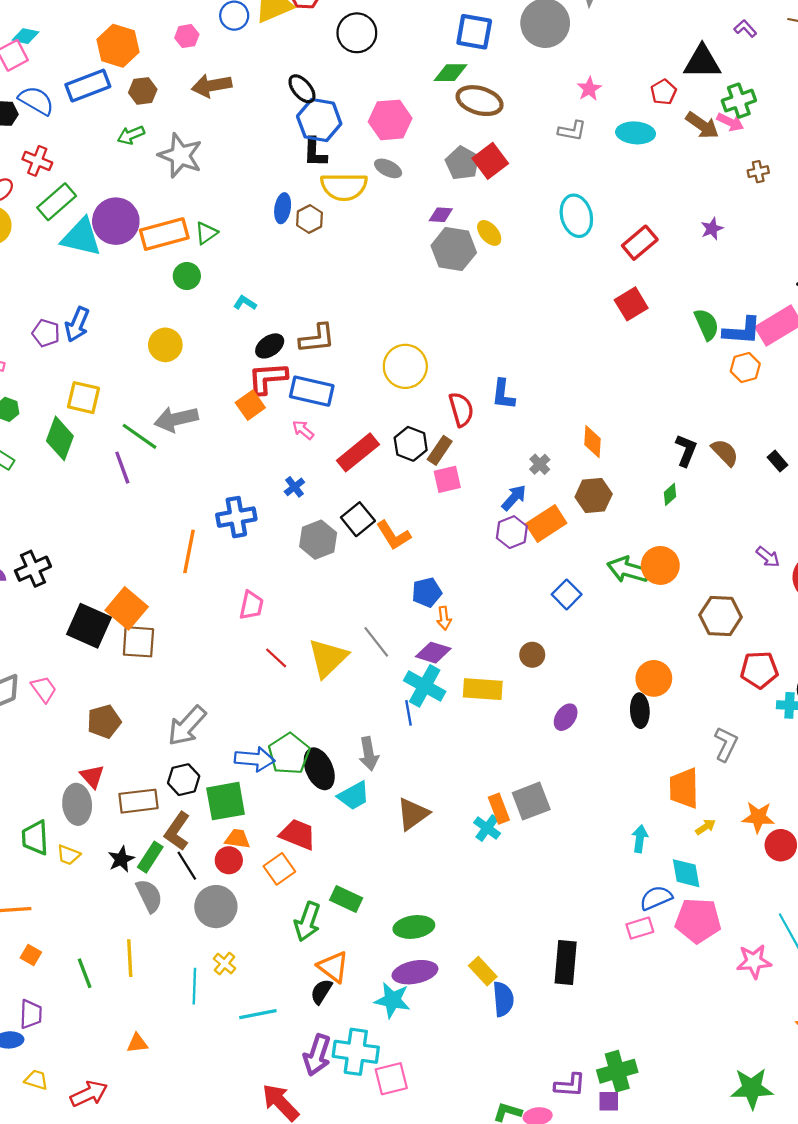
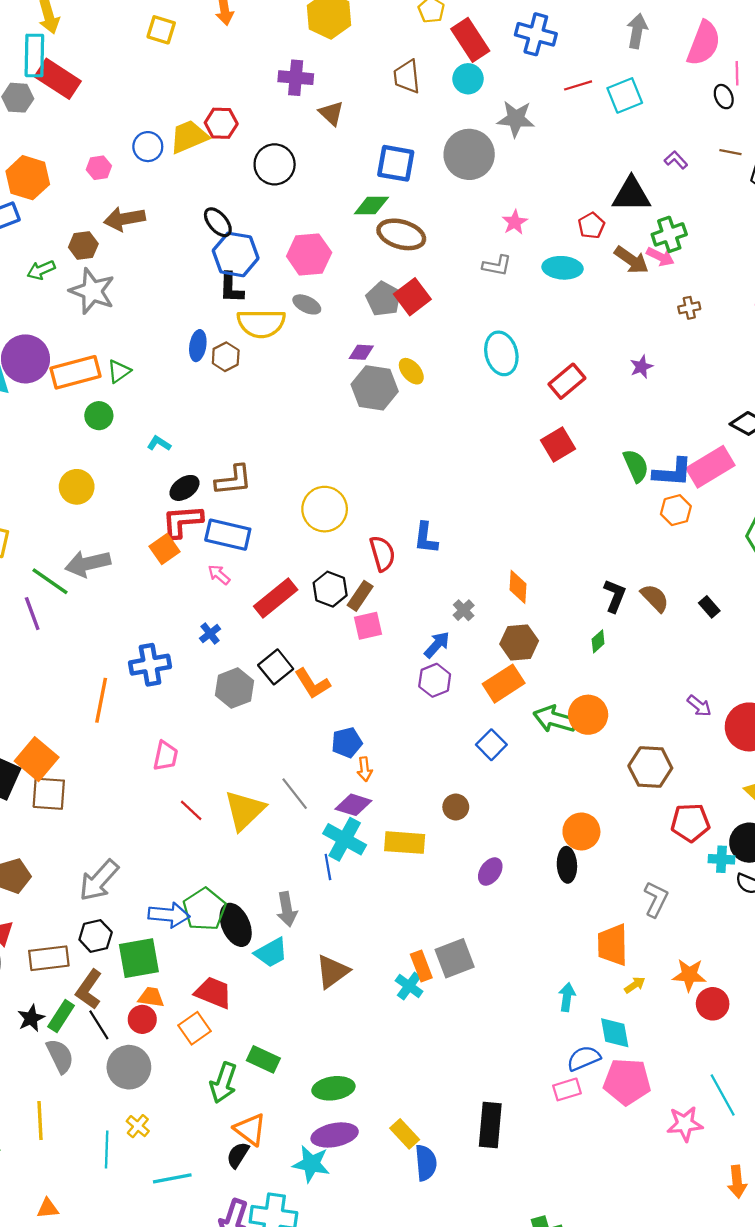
brown hexagon: (143, 91) -> (83, 246), moved
orange rectangle: (546, 523) -> (504, 684), moved

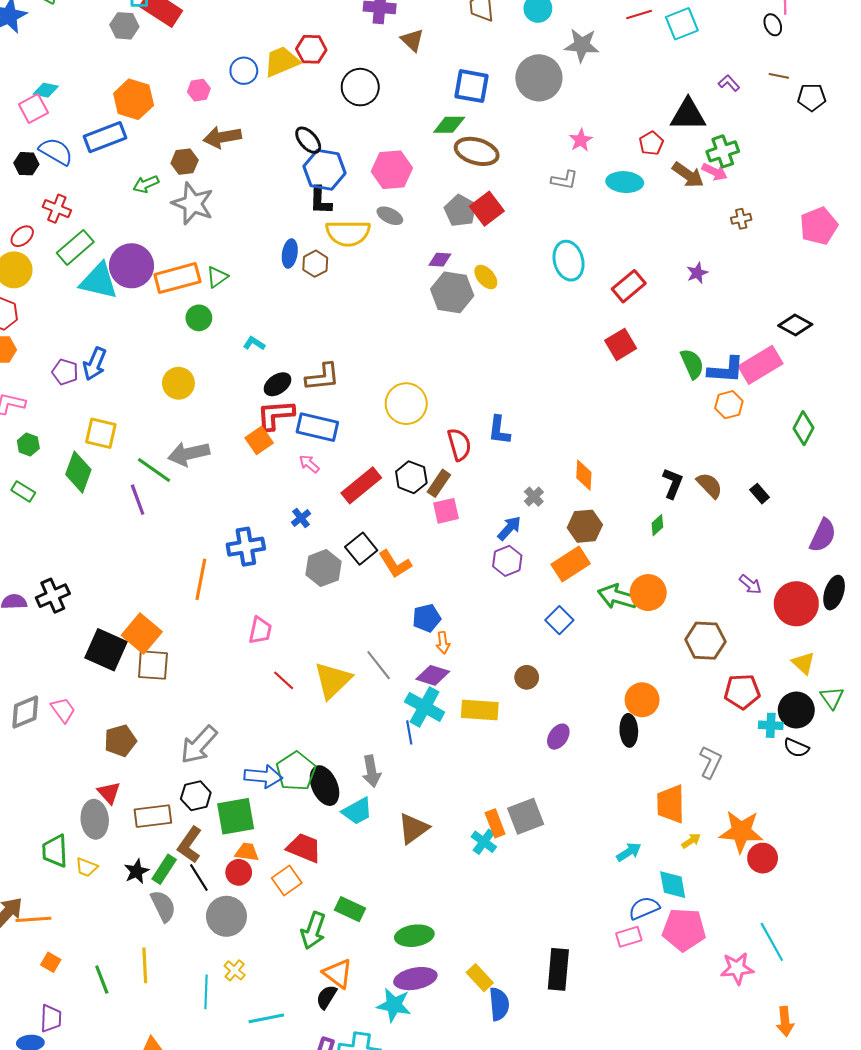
orange star: (689, 975) -> (741, 832), size x1.4
cyan arrow: (567, 997) -> (629, 852), turned 50

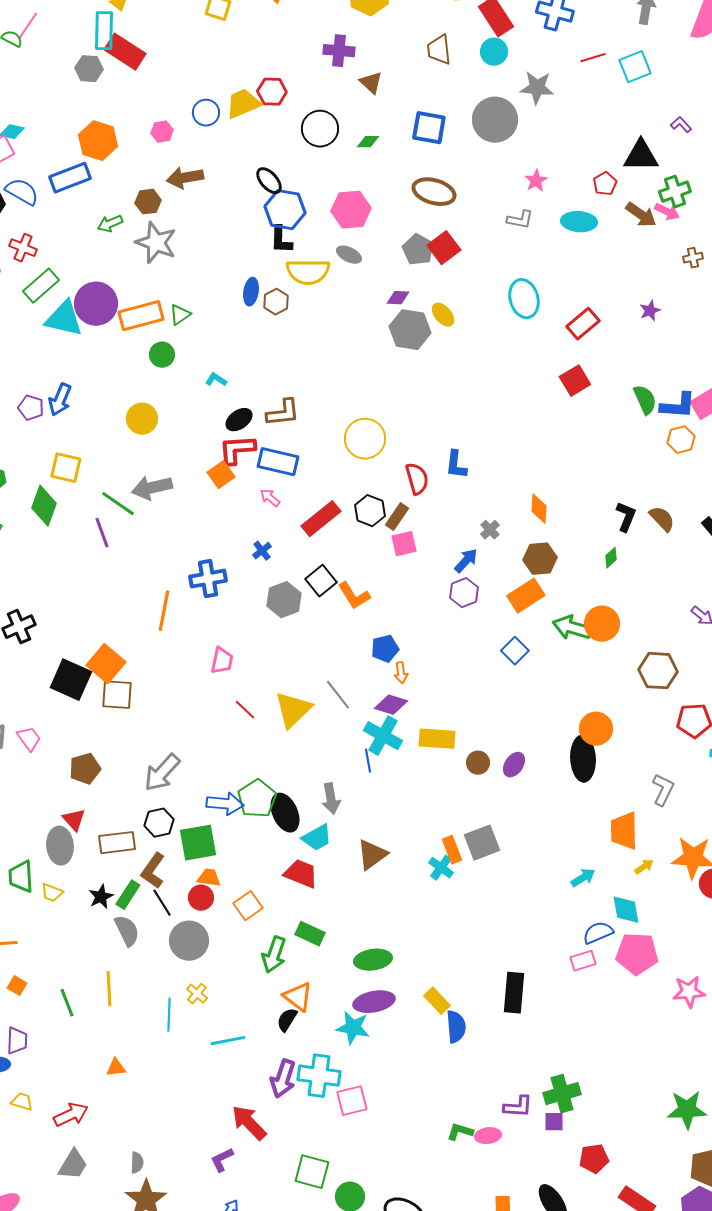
green diamond: (449, 125) -> (368, 142), moved, size x0.7
brown circle: (527, 677) -> (478, 763), moved
black ellipse: (629, 730) -> (583, 759), size x1.4
red trapezoid: (304, 848) -> (301, 874), moved

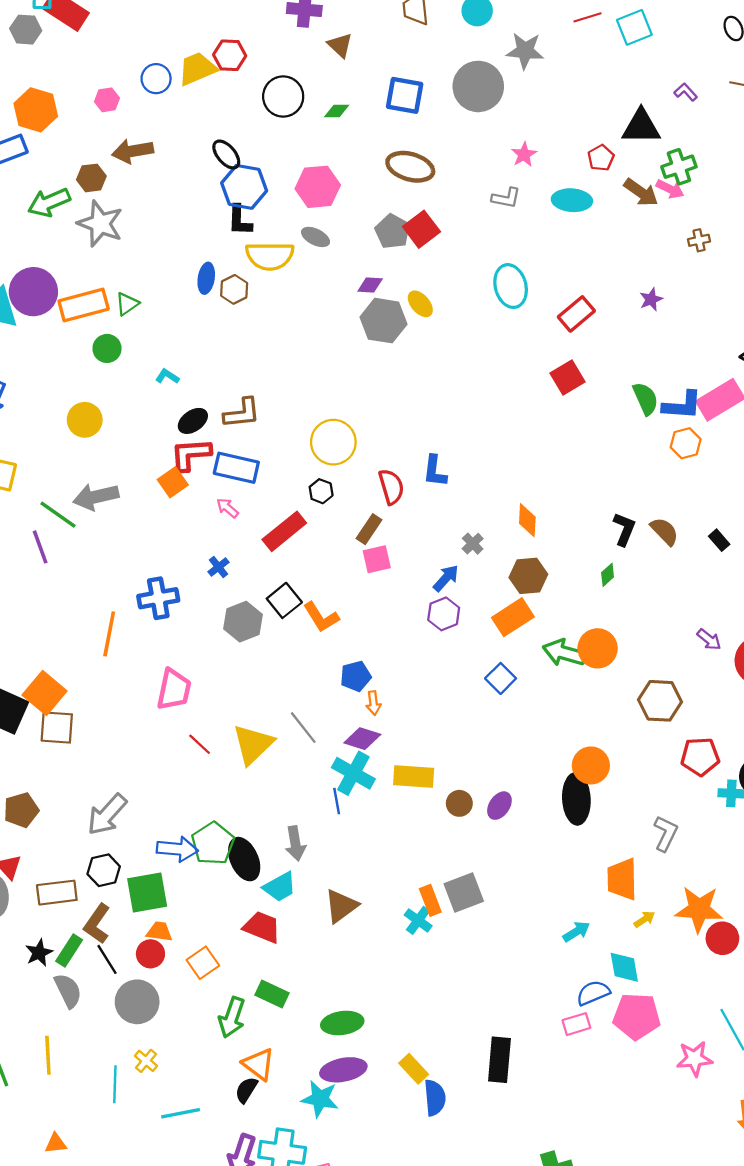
green arrow: (110, 224) -> (49, 202), size x1.5
black hexagon: (370, 511) -> (321, 491), moved, size x0.7
pink trapezoid: (222, 661) -> (174, 690), size x1.4

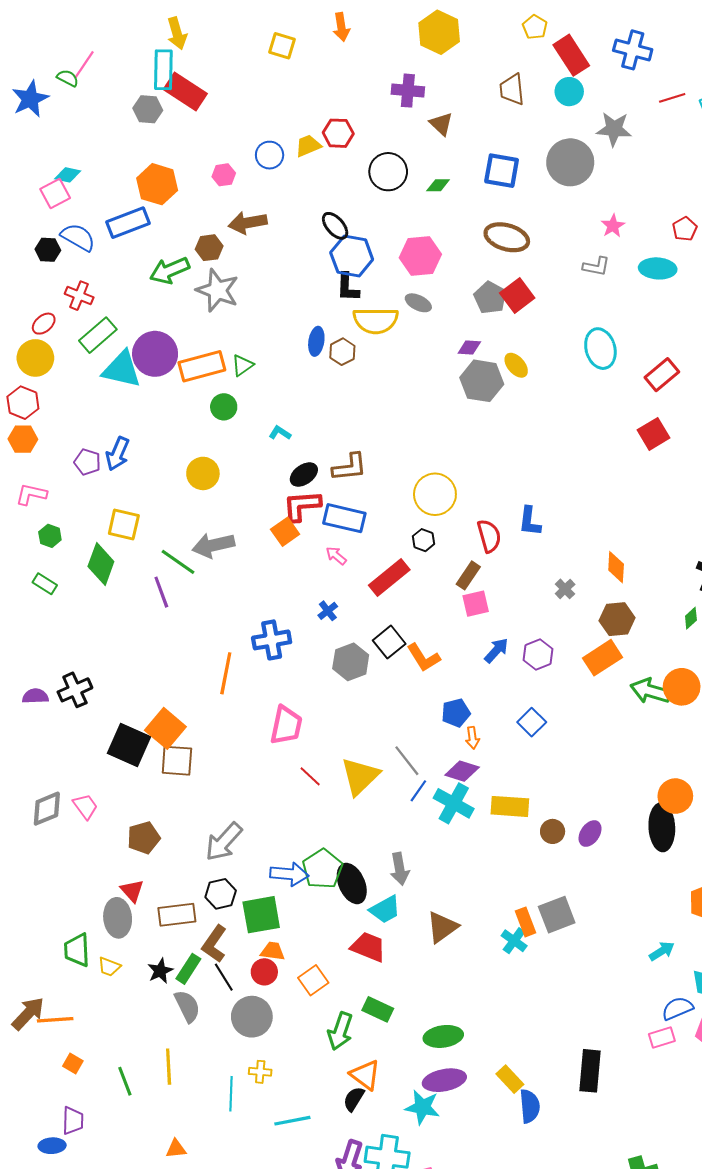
yellow trapezoid: (197, 69) -> (308, 146), size x0.7
blue arrow: (446, 578) -> (496, 650), moved
blue square: (501, 678) -> (532, 722), moved
blue line: (337, 801) -> (418, 791), moved, turned 45
yellow cross: (146, 1061) -> (260, 1072), turned -35

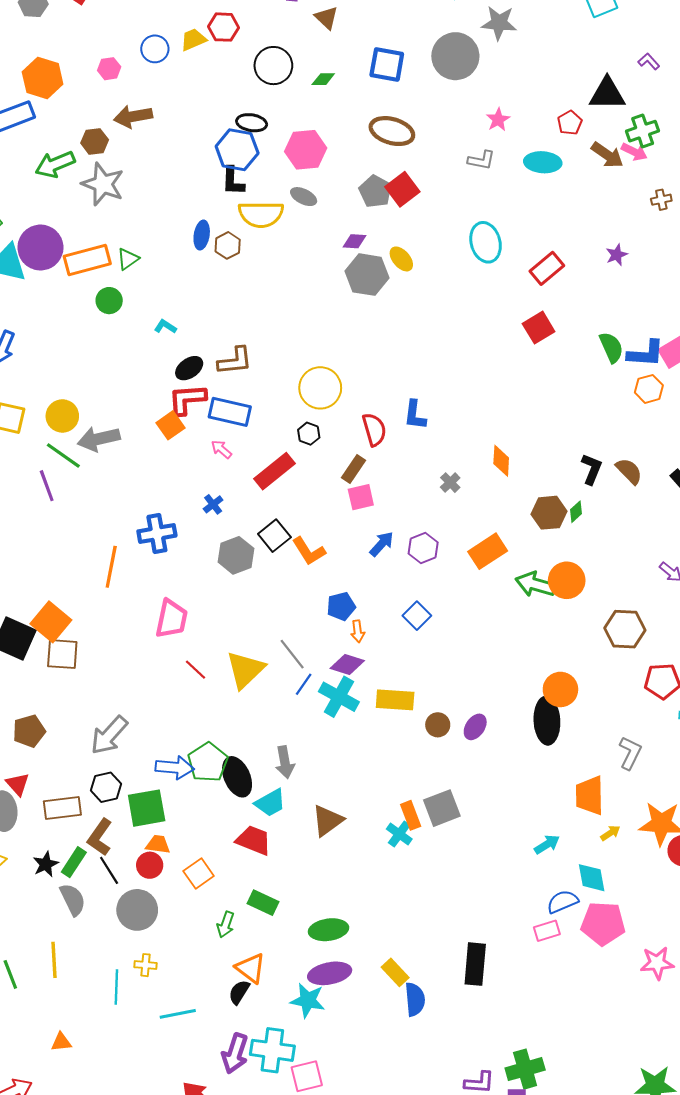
black ellipse: (335, 226) -> (252, 123), moved, turned -40
yellow circle: (203, 473) -> (62, 416), moved
brown hexagon: (617, 619) -> (549, 513), moved
green arrow: (340, 1031) -> (226, 924), size x0.7

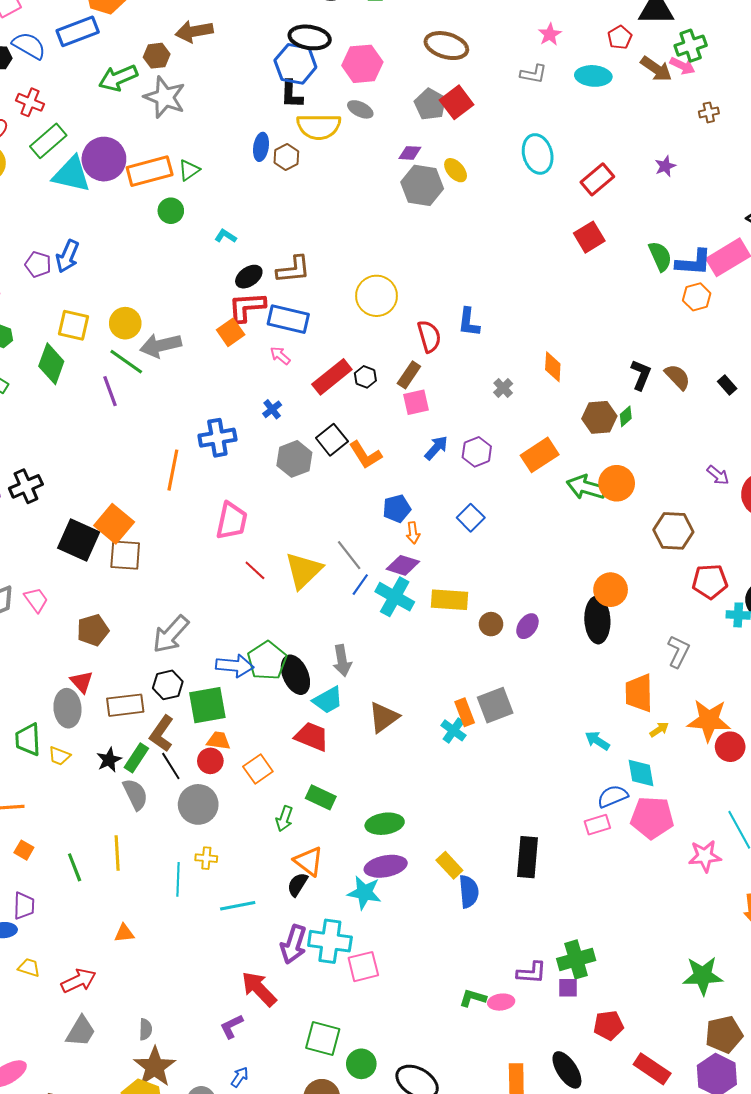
black ellipse: (252, 123) -> (310, 37), size x1.4
black hexagon: (309, 434) -> (365, 377), moved
cyan arrow: (547, 844) -> (597, 741), turned -115

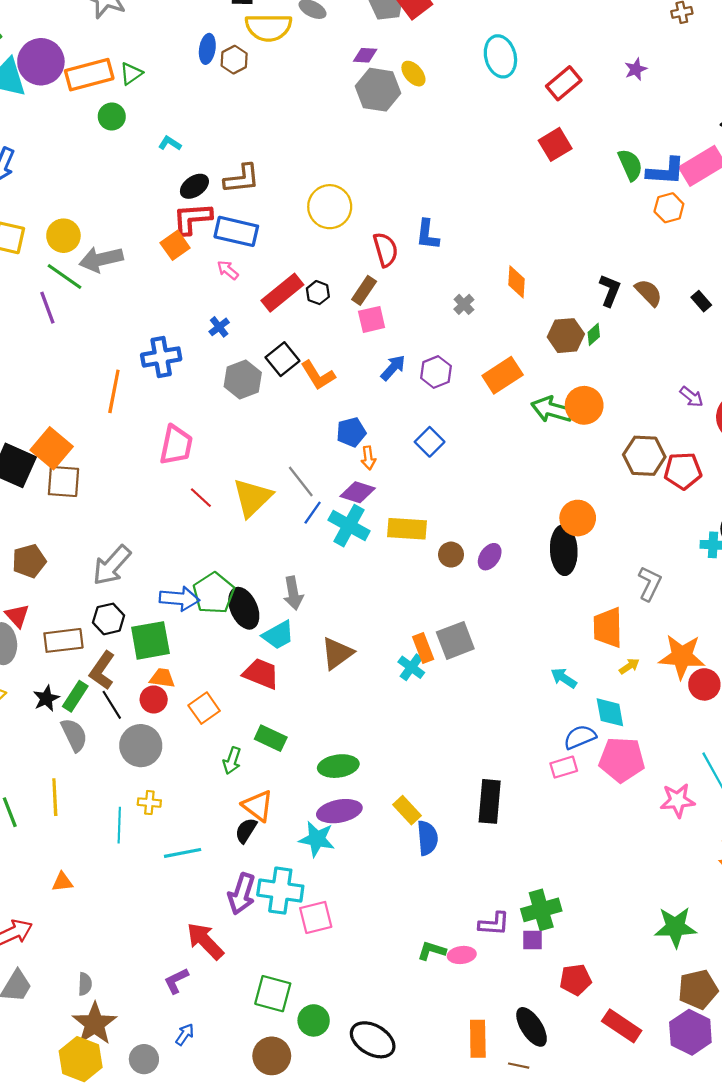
red pentagon: (710, 582) -> (683, 471), moved

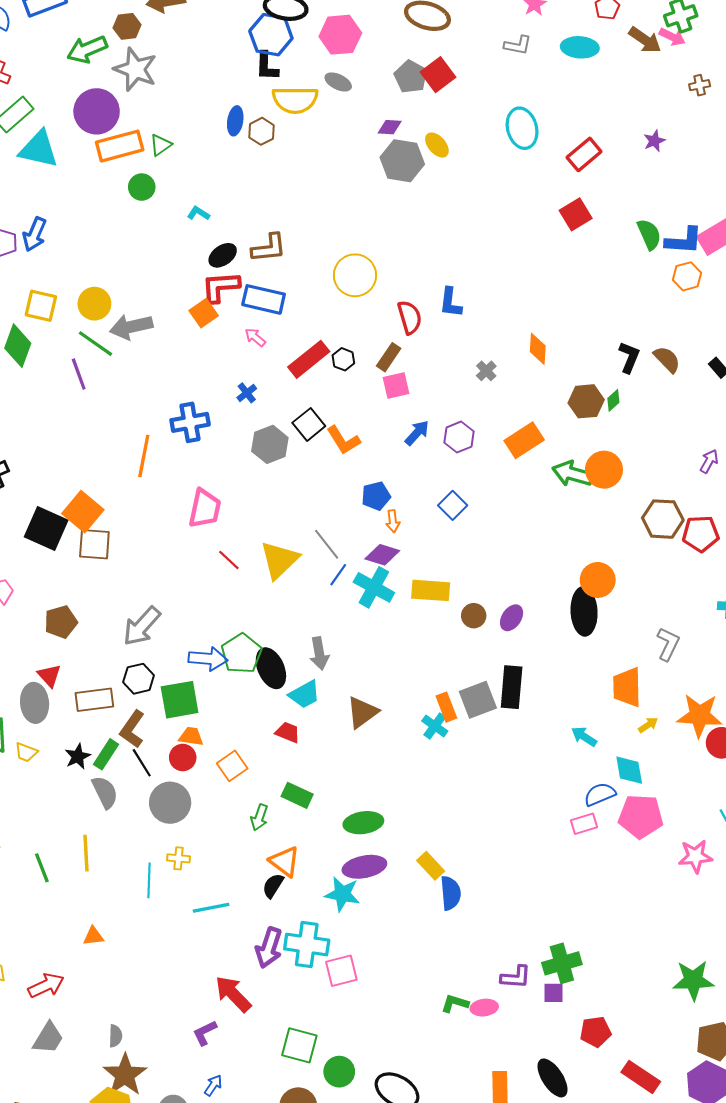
purple circle: (41, 62) -> (97, 111), moved
purple arrow: (691, 397) -> (709, 461), turned -100
red trapezoid: (261, 674) -> (288, 732), size x0.7
black rectangle: (490, 801) -> (512, 687), moved

